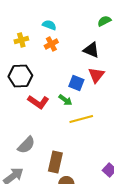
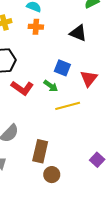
orange cross: (51, 44) -> (36, 27), turned 32
red triangle: (96, 75) -> (89, 78), moved

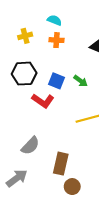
blue square: (62, 68) -> (56, 81), moved
green arrow: (51, 86) -> (81, 81), moved

